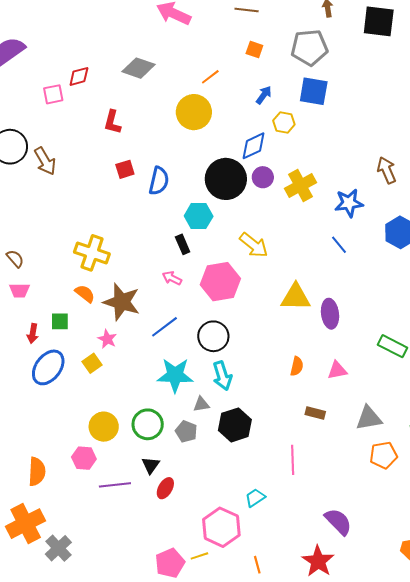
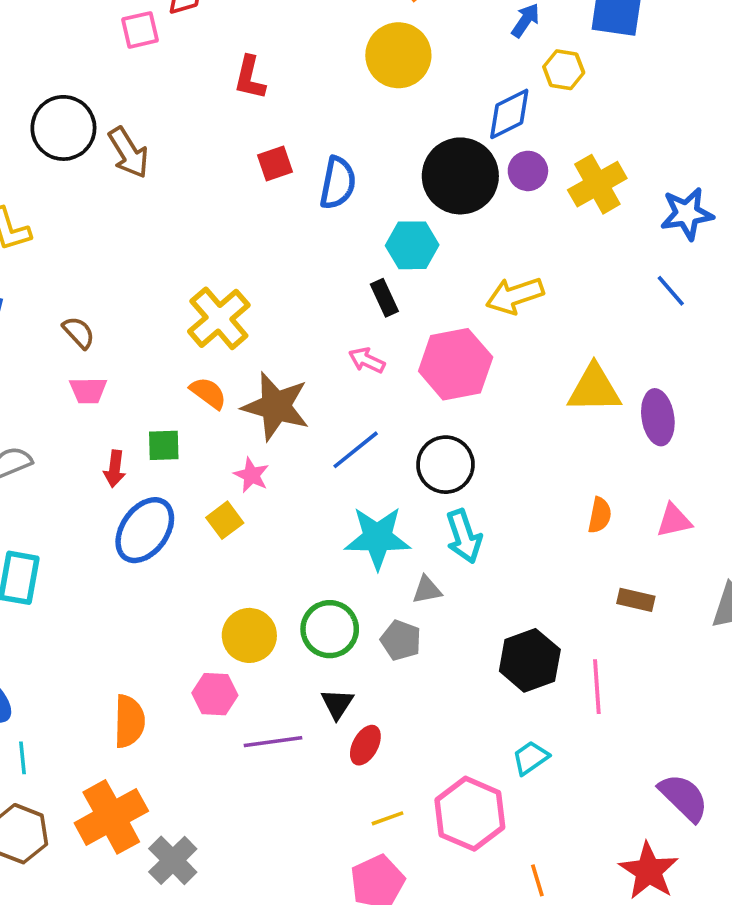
yellow arrow: (254, 245) -> (515, 296), turned 124
yellow cross: (92, 253) -> (219, 318), turned 32
black hexagon: (235, 425) -> (530, 660), moved
yellow line: (199, 556) -> (388, 818), moved

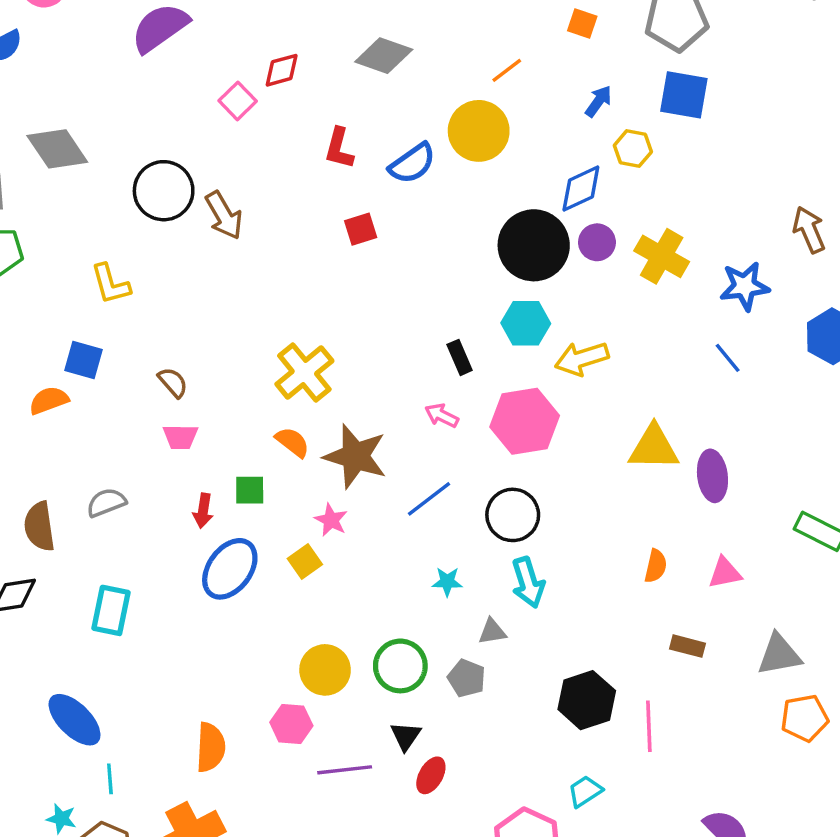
pink square: (140, 30) -> (238, 101), turned -33
blue semicircle: (338, 183) -> (412, 163), moved, turned 42
yellow cross: (597, 184) -> (662, 256), turned -32
cyan hexagon: (412, 245) -> (526, 323), moved
cyan star: (377, 538) -> (447, 582), size x0.5

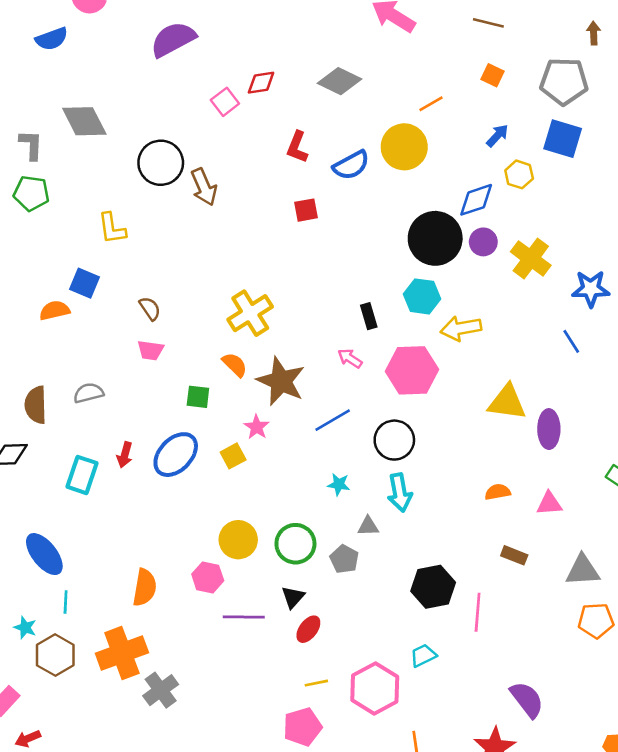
red arrow: (203, 511) -> (125, 455), moved
orange semicircle: (656, 566) -> (498, 492), turned -120

